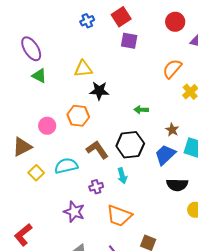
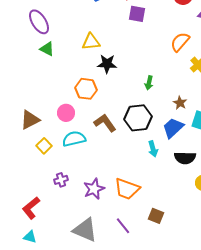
green arrow: (141, 110) -> (149, 83), turned -80
pink circle: (47, 126) -> (66, 113), moved
cyan arrow: (122, 176) -> (153, 149), moved
purple cross: (96, 187) -> (61, 180), moved
purple star: (74, 212) -> (94, 189), moved, turned 30

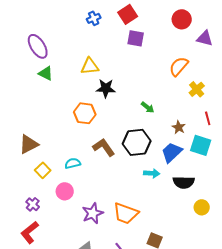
green arrow: (149, 83) -> (148, 107), turned -64
pink circle: (66, 113) -> (65, 191), moved
cyan semicircle: (74, 139) -> (73, 163), size x0.7
cyan arrow: (153, 149) -> (152, 173), turned -70
purple cross: (61, 180) -> (33, 204), moved, turned -32

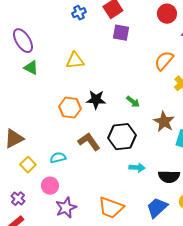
black star: (106, 88) -> (96, 100), moved
brown star: (179, 127) -> (164, 122), size x1.5
blue trapezoid: (172, 152) -> (157, 208), moved
purple star: (93, 213) -> (66, 208), moved

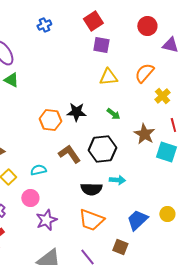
blue cross: (79, 13) -> (44, 25), moved
yellow triangle: (75, 61) -> (108, 77), moved
black semicircle: (169, 177) -> (91, 189), moved

